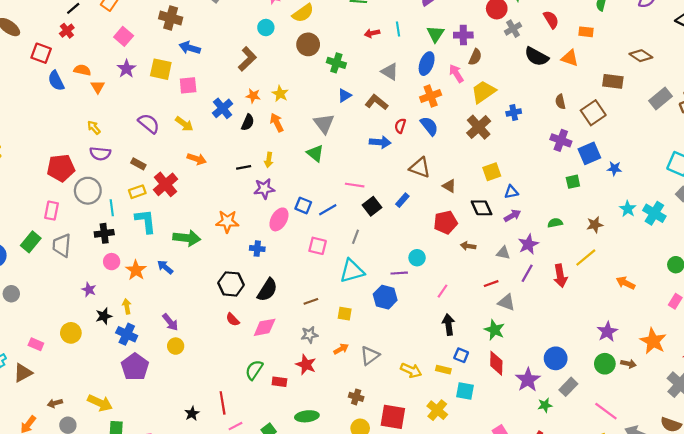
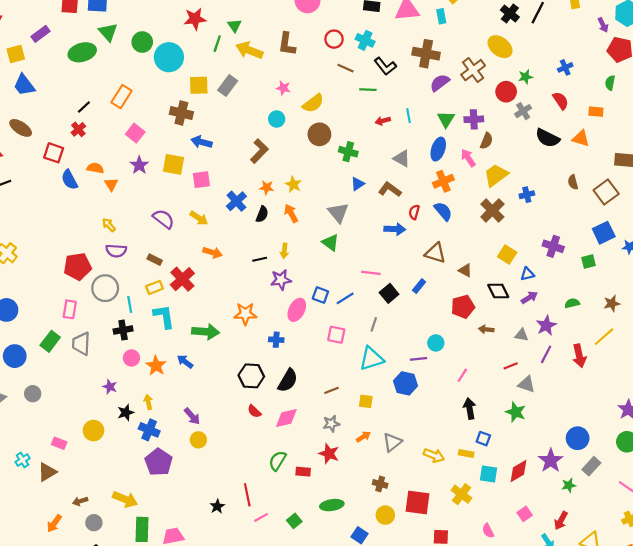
purple cross: (561, 140) -> (553, 246), moved
yellow square: (492, 172) -> (507, 255), turned -36
red diamond: (496, 363) -> (518, 471), moved, turned 60

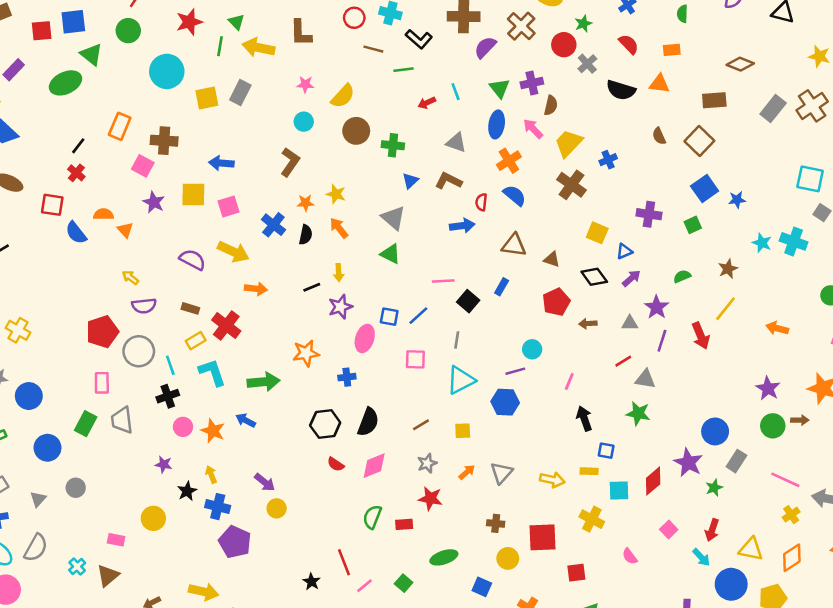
green circle: (142, 42) -> (128, 31), moved
brown cross: (181, 113) -> (164, 141), moved
yellow arrow: (199, 218) -> (233, 252), size x1.4

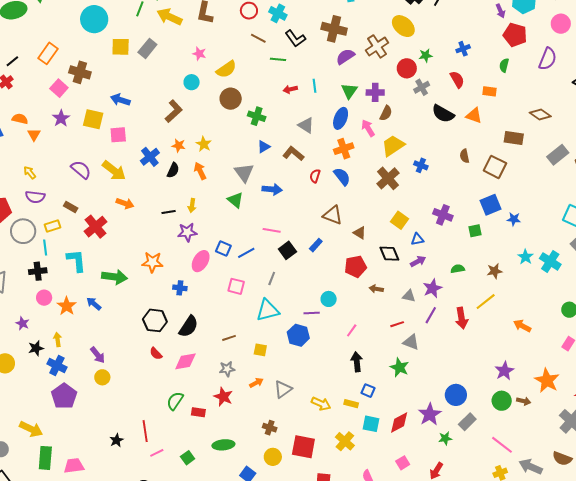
brown square: (699, 141) -> (495, 167), turned -30
blue cross: (608, 160) -> (421, 165), turned 32
blue arrow: (462, 226) -> (272, 189), moved
yellow rectangle: (196, 341) -> (52, 226), moved

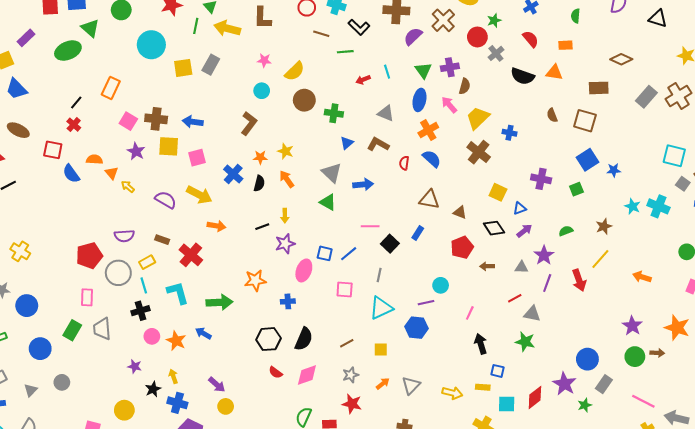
brown cross: (80, 72) -> (156, 119), moved
yellow arrow: (30, 172) -> (128, 187), moved

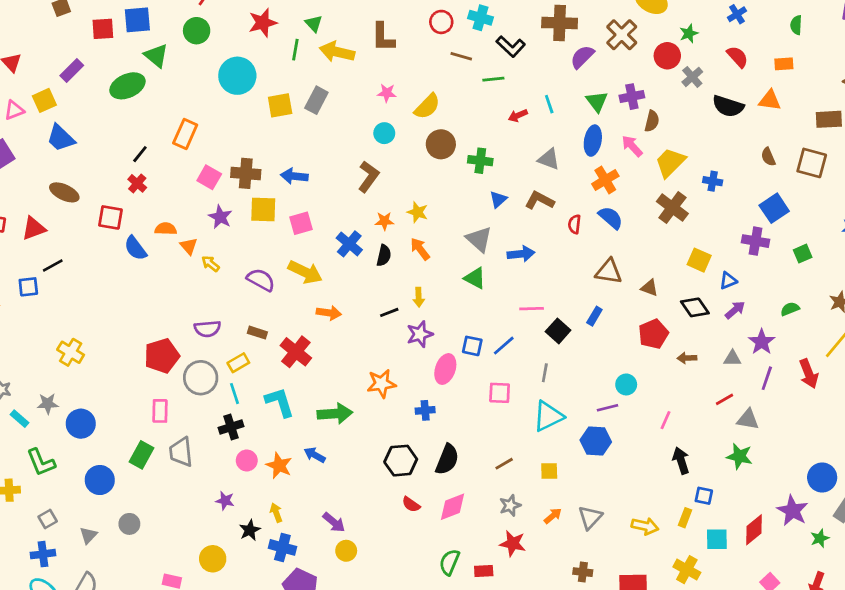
blue square: (588, 160) -> (774, 208), moved
yellow rectangle: (483, 387) -> (685, 518), turned -72

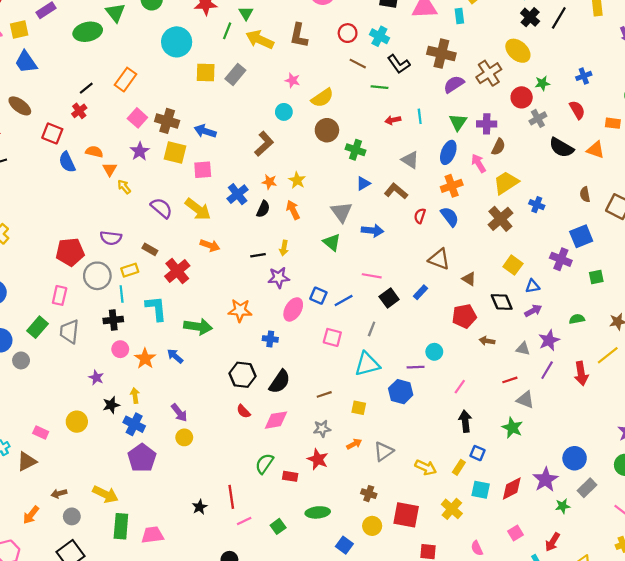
gray circle: (129, 524) -> (21, 360), moved

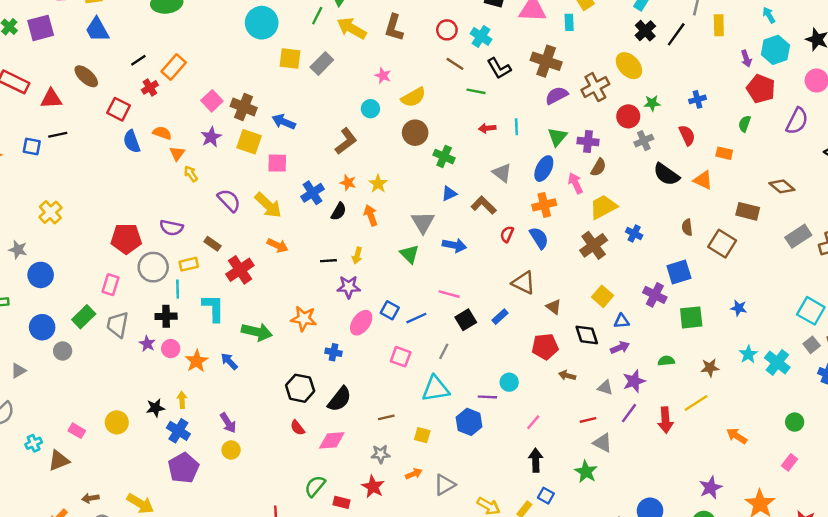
orange rectangle: (126, 80) -> (174, 67), moved
black line: (86, 88) -> (138, 60), moved
green square: (596, 277) -> (691, 317), size x1.5
purple star: (96, 378) -> (147, 344), moved

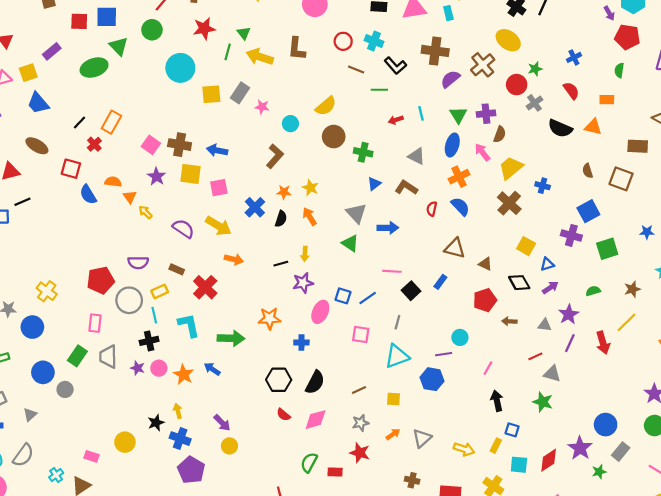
pink star: (383, 76) -> (262, 107), moved
yellow cross: (50, 212) -> (47, 291), moved

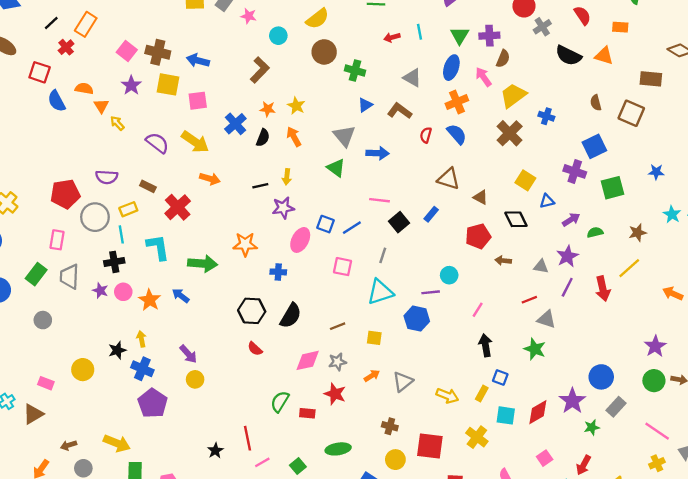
purple arrow: (550, 288) -> (571, 220), moved
gray circle: (65, 389) -> (43, 320), moved
pink diamond: (316, 420) -> (308, 360), moved

